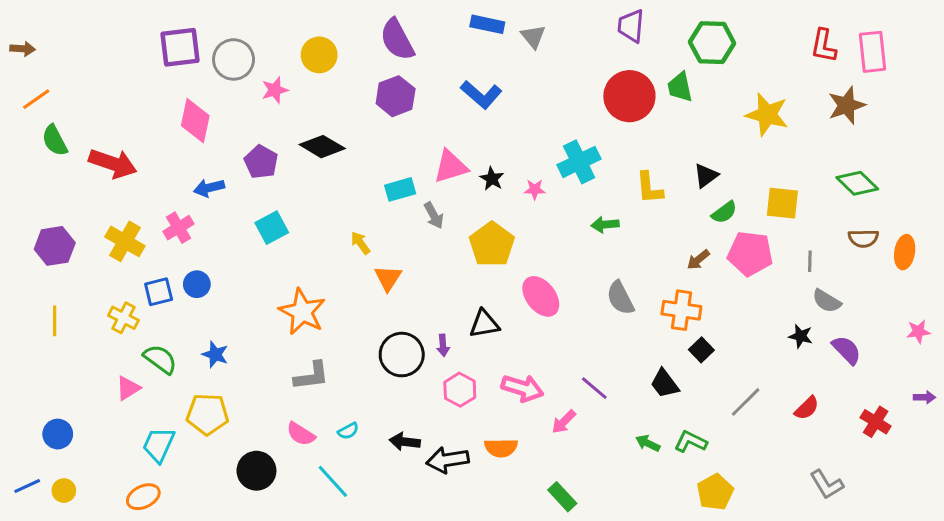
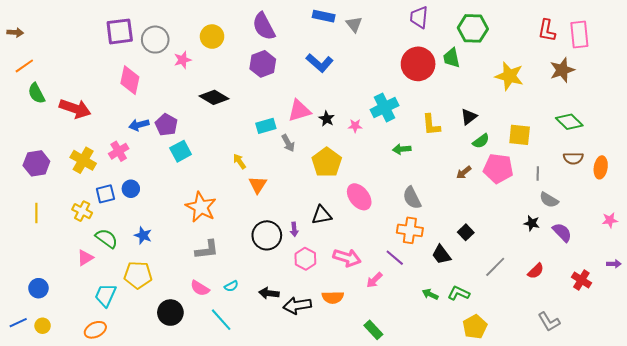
purple pentagon: (261, 162) -> (166, 125), moved
orange cross: (681, 310) -> (410, 230), moved

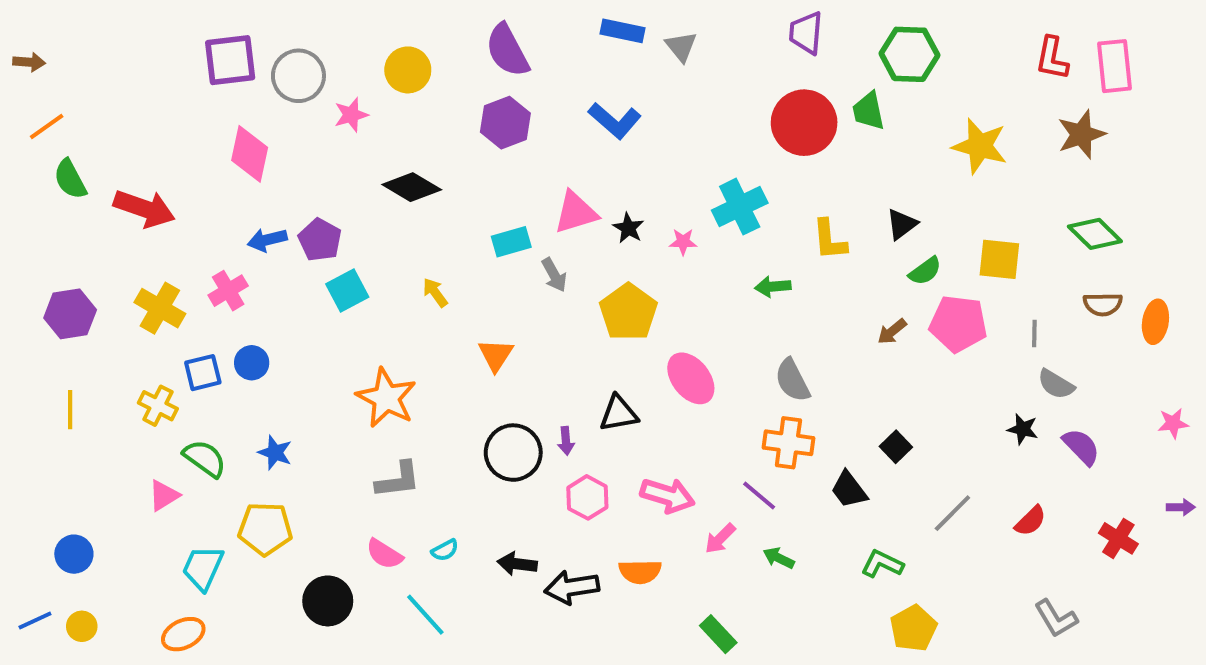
yellow arrow: (239, 161) -> (435, 292), moved
green arrow: (430, 294) -> (779, 558), moved

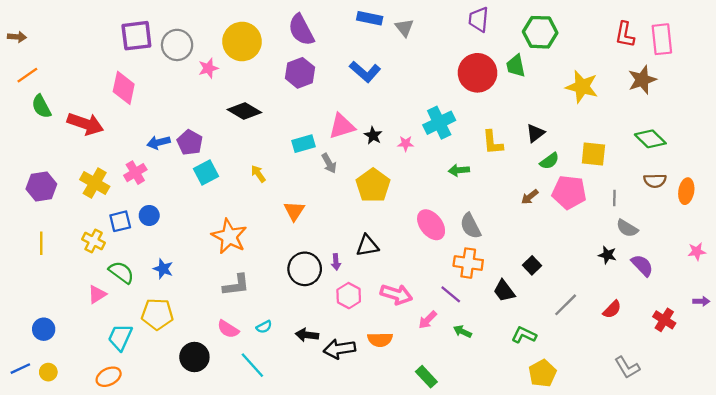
yellow circle: (408, 70) -> (242, 41), size x1.4
pink diamond: (250, 154) -> (124, 88), moved
pink ellipse: (691, 378) -> (431, 225), moved

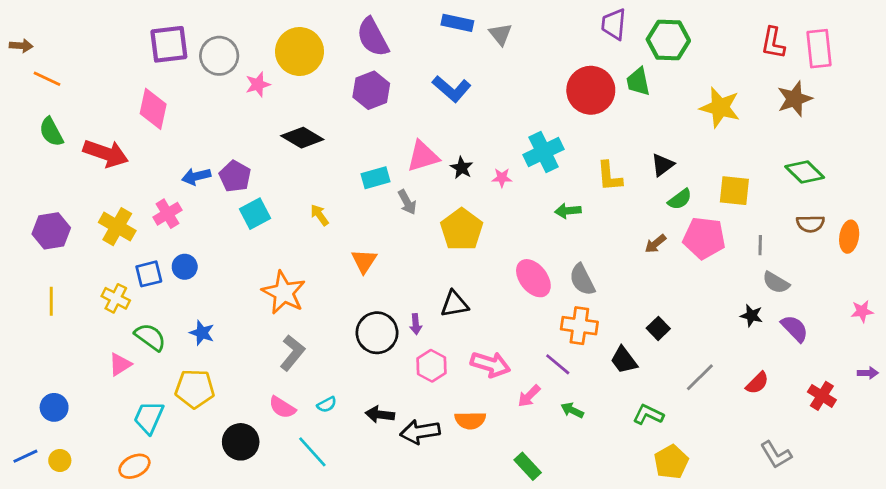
purple trapezoid: (479, 19) -> (614, 24), moved
orange line: (27, 75) -> (47, 79), moved, turned 60
gray L-shape: (236, 285) -> (292, 353), turned -44

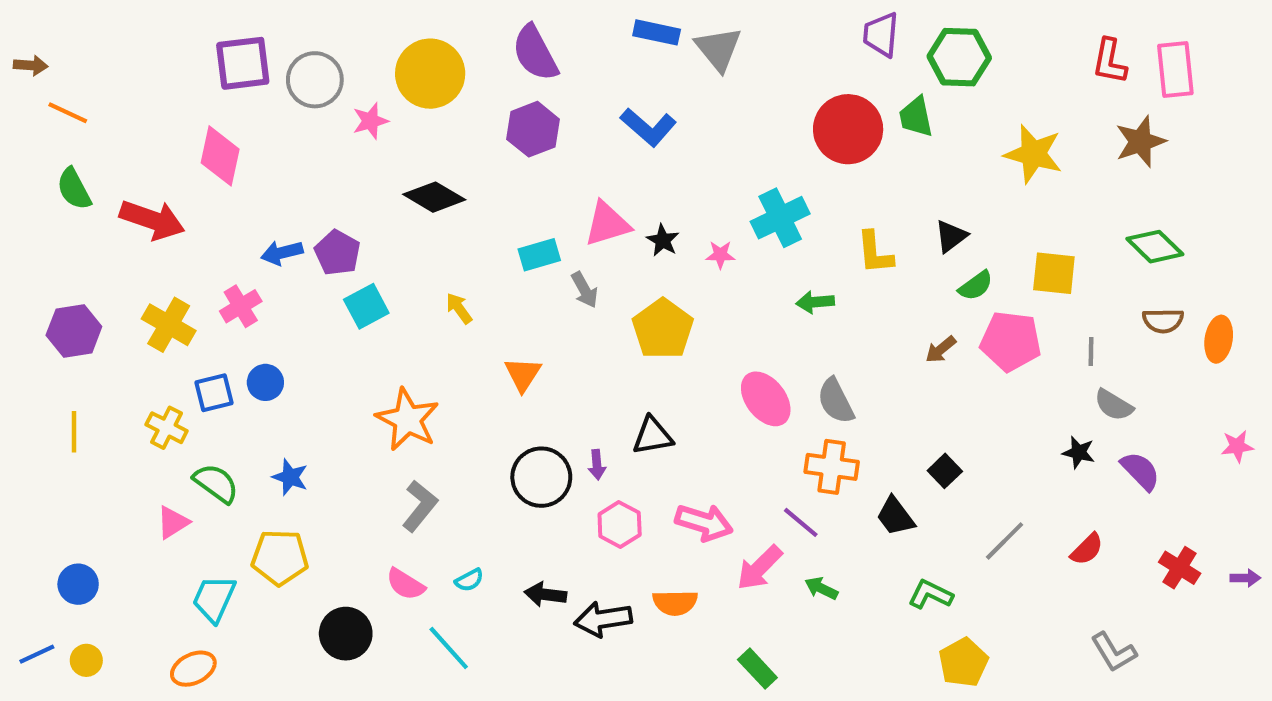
gray triangle: (500, 34) -> (718, 49), size x1.4
purple arrow: (868, 373) -> (1245, 578), moved
pink arrow: (529, 396) -> (760, 568), size x1.4

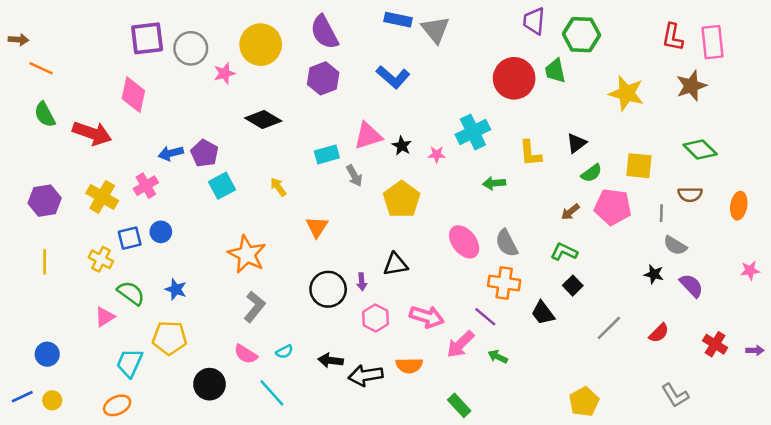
brown semicircle: (1163, 321) -> (690, 194), moved
green L-shape: (930, 594) -> (564, 252), moved

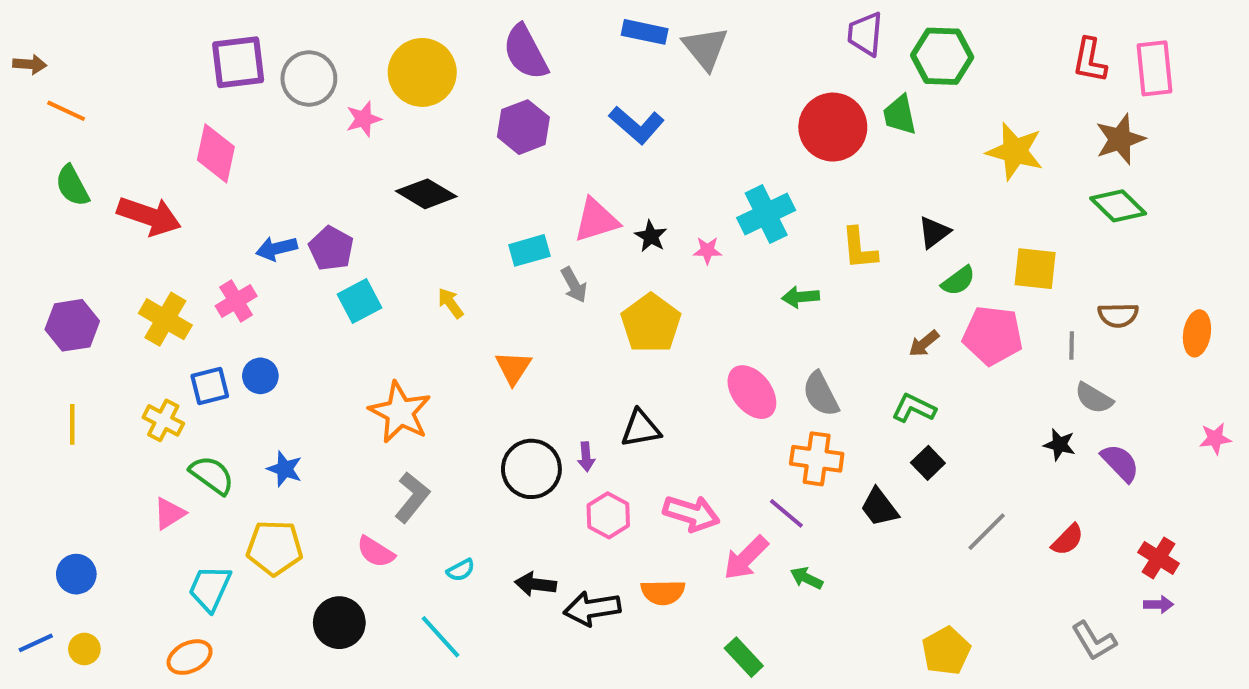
green diamond: (700, 149) -> (1118, 206), moved
purple arrow: (755, 350) -> (1159, 604), moved
pink semicircle: (246, 354) -> (376, 552), moved

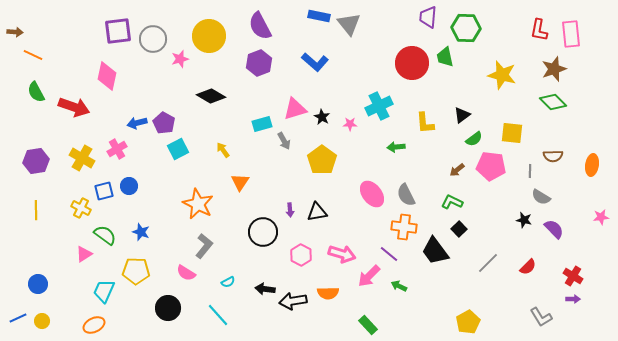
orange triangle: (513, 368) -> (240, 182), moved
purple arrow: (586, 457) -> (290, 210), moved
black trapezoid: (879, 507) -> (435, 251), size x1.4

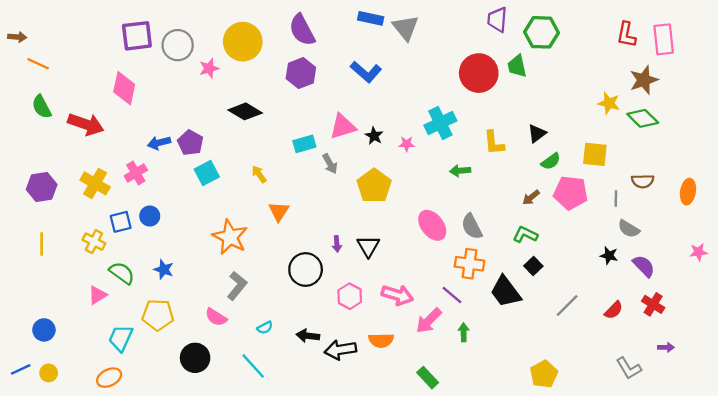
yellow star: (502, 75) -> (609, 103), moved, size x0.7
black triangle: (317, 212) -> (368, 246), turned -50
red cross: (573, 276) -> (653, 304), moved
green arrow: (399, 286) -> (464, 332), turned 63

